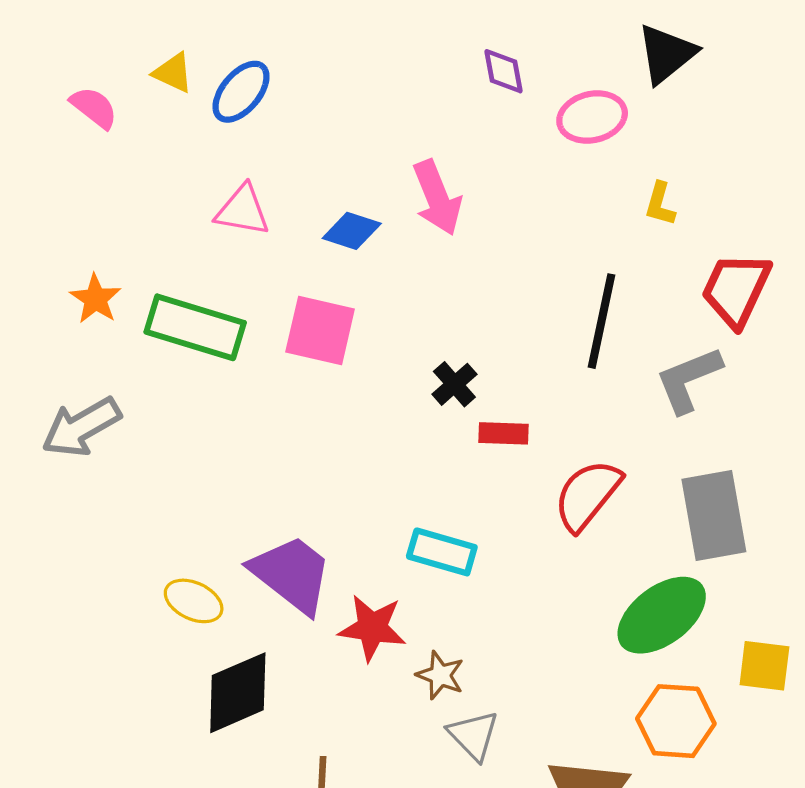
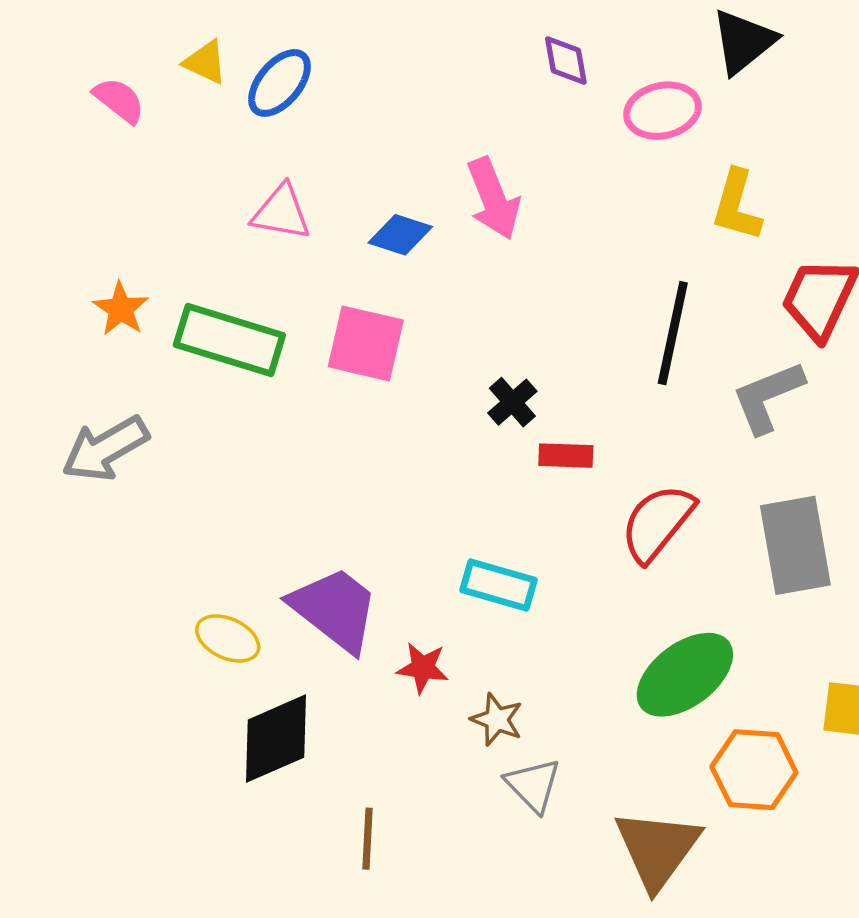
yellow L-shape: (660, 204) -> (737, 205), size x1.5
green ellipse: (662, 615) -> (685, 675), moved
red star: (372, 628) -> (423, 668), size x0.7

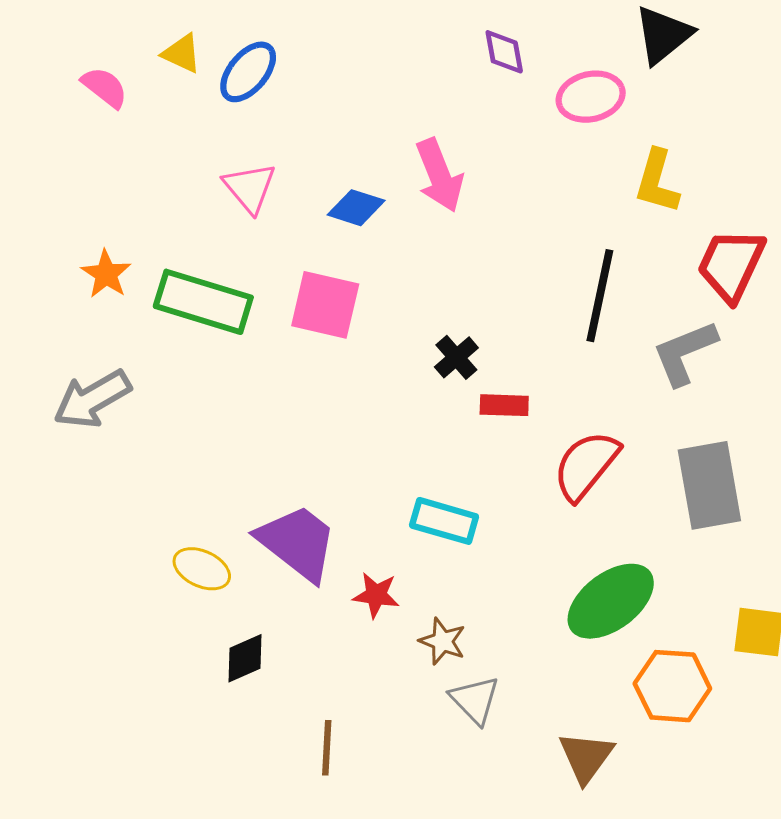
pink triangle: (281, 212) -> (250, 188), turned 40
black diamond: (276, 739) -> (245, 658), size x0.6
brown triangle: (657, 849) -> (586, 757), size x0.7

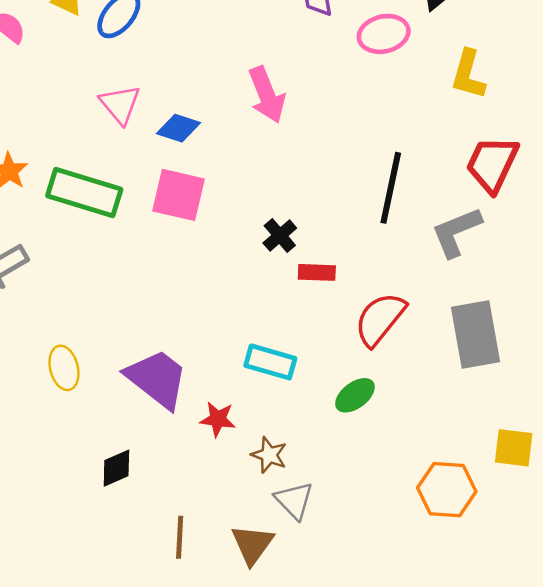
yellow L-shape: (657, 181) -> (468, 74), moved
blue diamond: (356, 208) -> (178, 128), moved
yellow ellipse: (202, 569) -> (64, 368), moved, turned 51
green ellipse: (611, 601) -> (355, 395), moved, size x0.6
brown triangle: (586, 757) -> (252, 544), moved

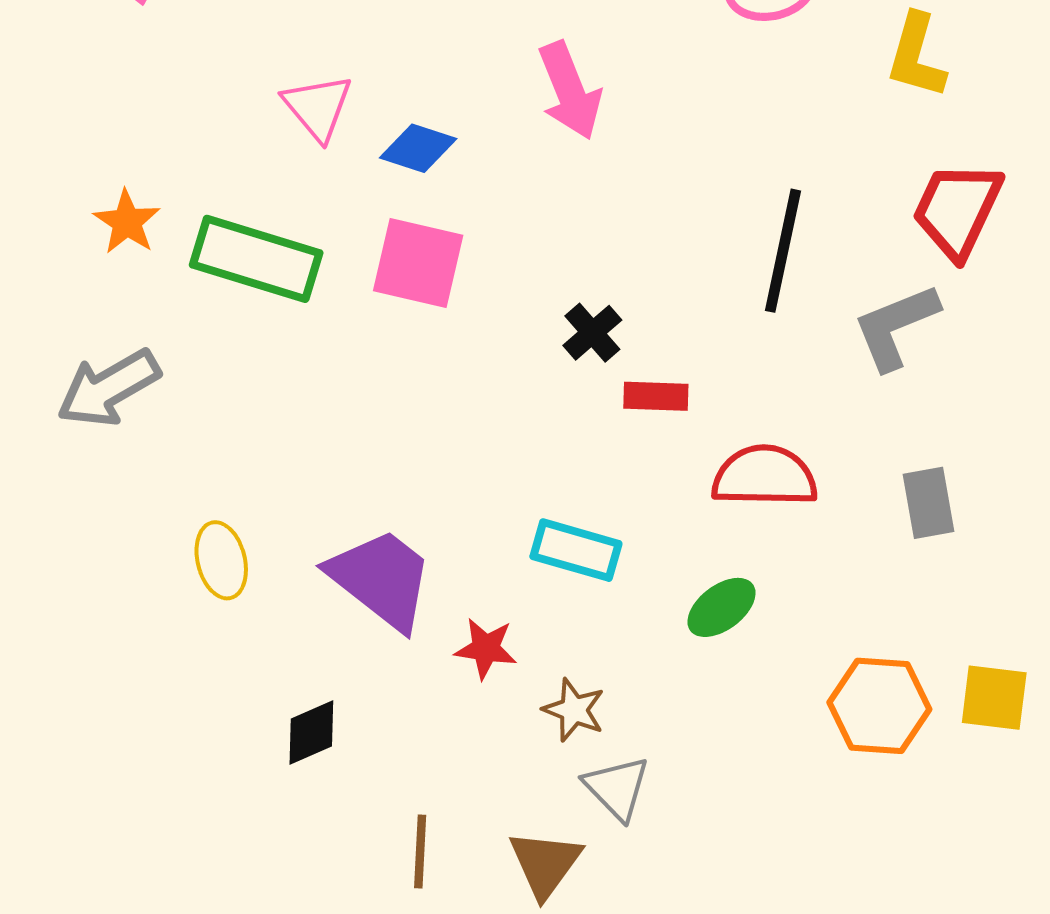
red semicircle: (380, 319) -> (765, 476), turned 52
gray rectangle: (475, 334) -> (929, 503), size x0.6
orange hexagon: (447, 490) -> (879, 706), moved

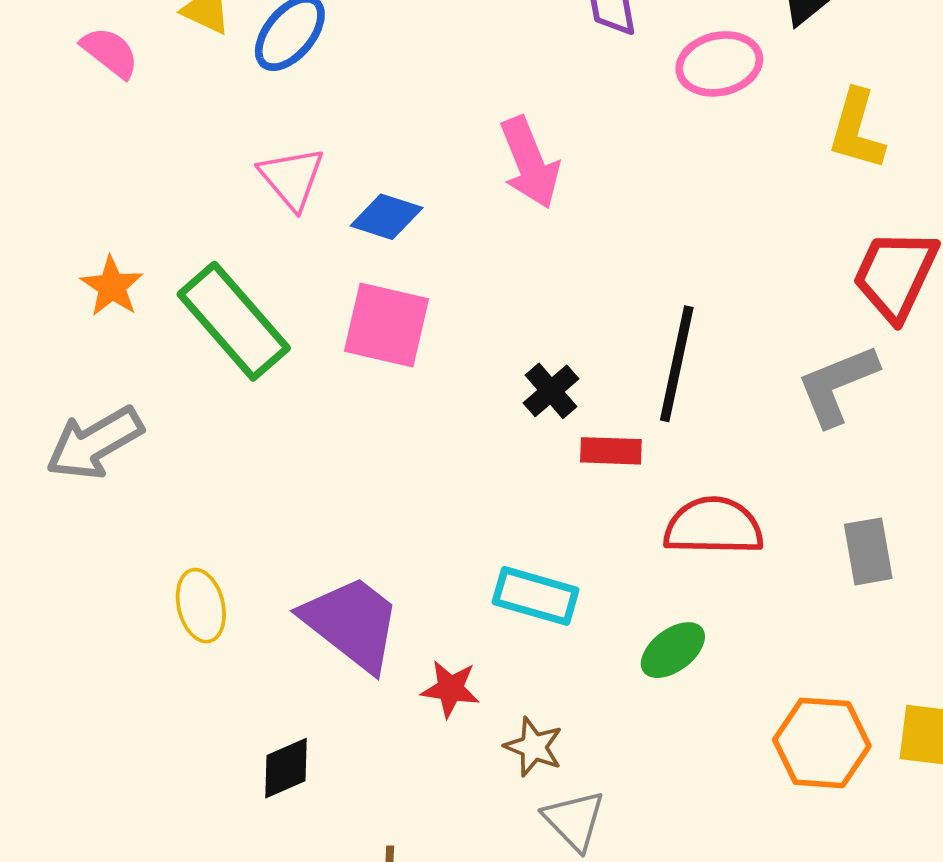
black line: (783, 251) -> (677, 364), moved
green rectangle: (256, 259) -> (234, 321), turned 32

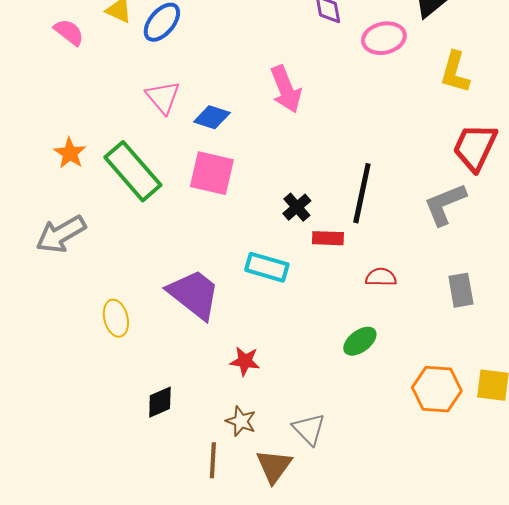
red semicircle: (714, 526) -> (381, 277), size x0.6
cyan rectangle: (536, 596) -> (267, 267), moved
purple trapezoid: (352, 623) -> (194, 294), moved
brown star: (534, 747) -> (241, 421), moved

